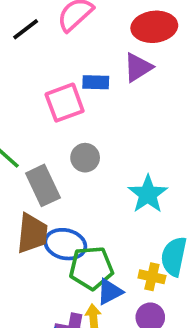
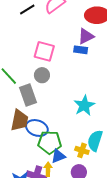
blue rectangle: (96, 82) -> (81, 50), moved
pink square: (65, 103) -> (44, 51), turned 30
gray circle: (85, 158) -> (42, 75), moved

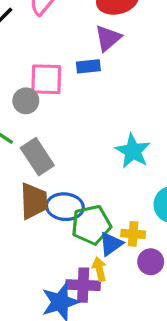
blue rectangle: (81, 50) -> (88, 66), moved
gray circle: (42, 75) -> (26, 101), moved
yellow cross: (82, 150) -> (133, 234), moved

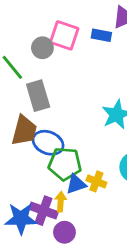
purple circle: (151, 262) -> (64, 232), moved

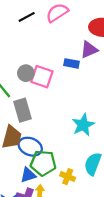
pink square: (64, 35) -> (42, 77), moved
blue triangle: (76, 184) -> (28, 175), moved

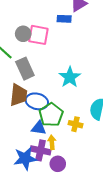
cyan star: (83, 125) -> (70, 77), moved
green pentagon: (43, 163) -> (51, 115), turned -30
blue triangle: (28, 175) -> (39, 128), turned 35

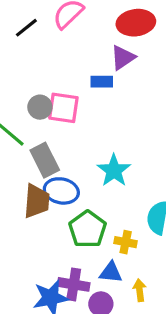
blue ellipse: (37, 101) -> (61, 191), moved
blue triangle: (39, 128) -> (111, 272), moved
yellow arrow: (52, 142) -> (140, 290), moved

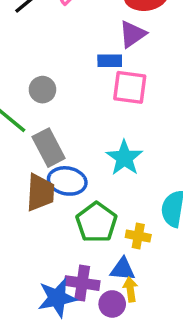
pink square: (63, 108) -> (130, 87), moved
yellow arrow: (140, 290) -> (130, 289), moved

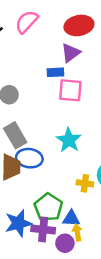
green pentagon: (96, 222) -> (48, 207), moved
yellow cross: (138, 236) -> (85, 183), moved
blue star: (57, 298) -> (18, 223), moved

